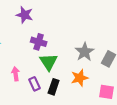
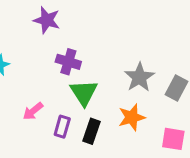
pink arrow: (16, 74) -> (33, 111), turned -120
purple rectangle: (35, 84) -> (62, 127), turned 40

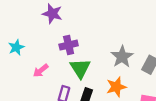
purple cross: (68, 62) -> (69, 45), turned -30
pink arrow: (33, 111) -> (41, 71), moved

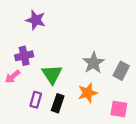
purple star: (52, 14) -> (36, 20), moved
purple cross: (69, 45) -> (24, 56), moved

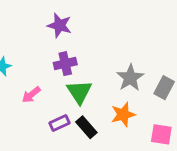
purple cross: (24, 56) -> (65, 64), moved
purple rectangle: (36, 100) -> (60, 123), turned 49
black rectangle: (58, 103) -> (86, 127), turned -60

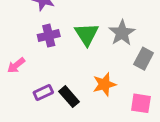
gray star: (130, 78) -> (122, 33), moved
green triangle: (79, 92) -> (87, 34), moved

